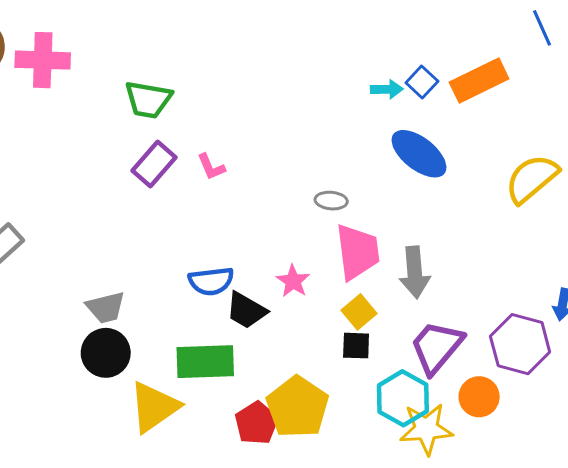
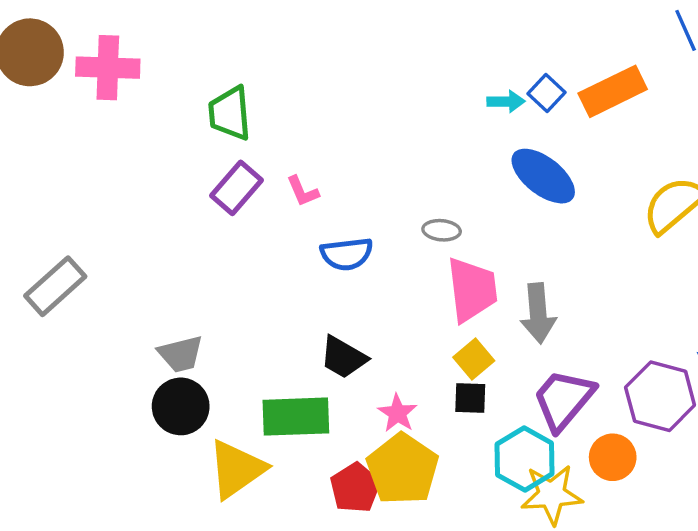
green trapezoid: (148, 100) -> (230, 113), turned 75
blue semicircle: (211, 281) -> (347, 254), moved
pink star: (293, 281) -> (398, 413), moved

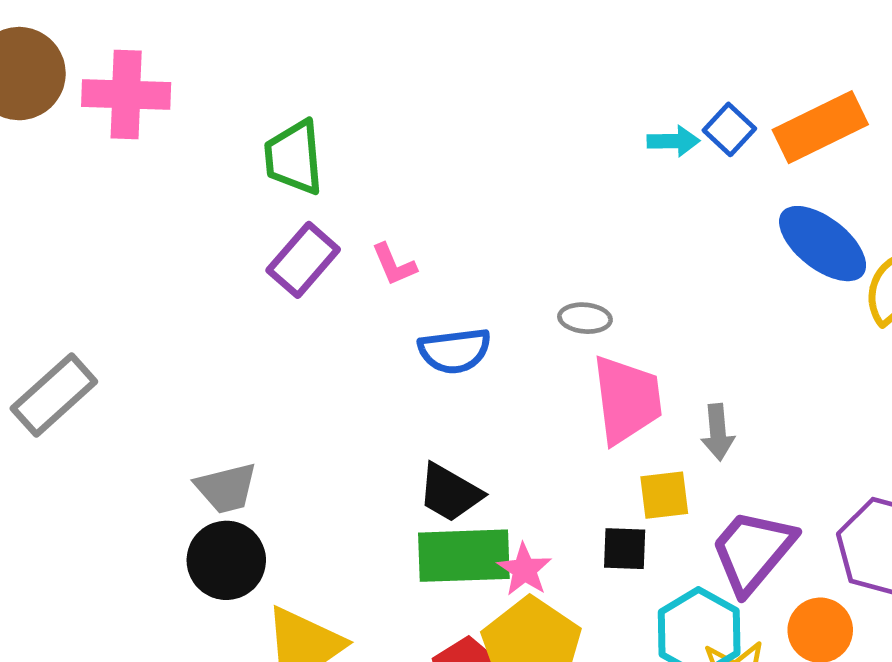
blue ellipse: (543, 176) -> (823, 244), moved
gray arrow: (538, 313) -> (718, 432), size x0.7
yellow square: (474, 359) -> (664, 495), moved, turned 33
green rectangle: (296, 417) -> (464, 556), moved

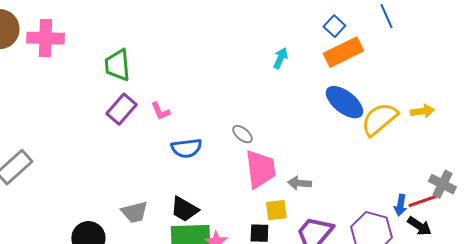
blue square: (729, 129) -> (334, 26), moved
cyan arrow: (673, 141) -> (280, 58), turned -65
gray ellipse: (585, 318) -> (242, 134), turned 35
gray arrow: (718, 432) -> (299, 183), turned 100
gray trapezoid: (226, 488) -> (134, 212), moved

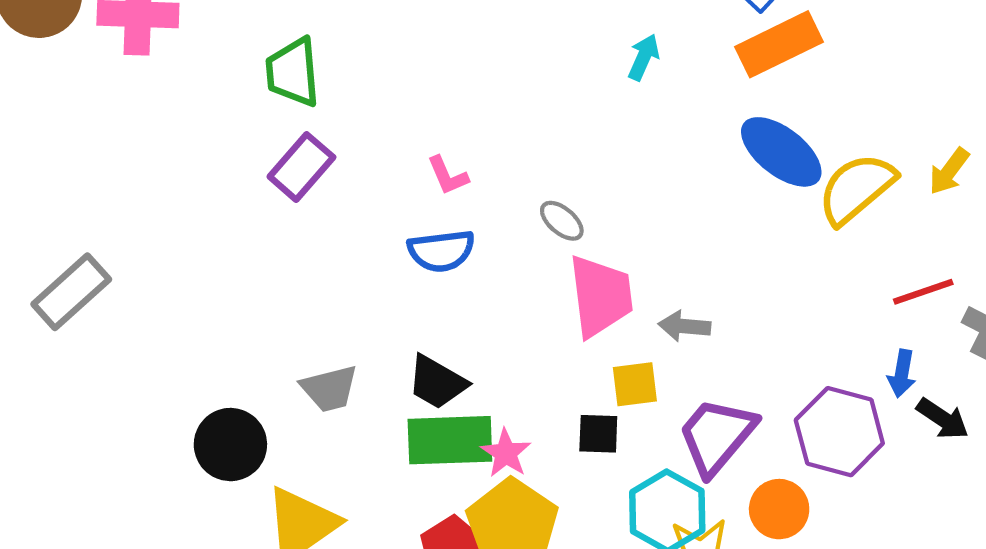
pink L-shape: (160, 111) -> (448, 176), moved
yellow arrow: (422, 111) -> (949, 171), turned 135
red line: (422, 201) -> (923, 292), moved

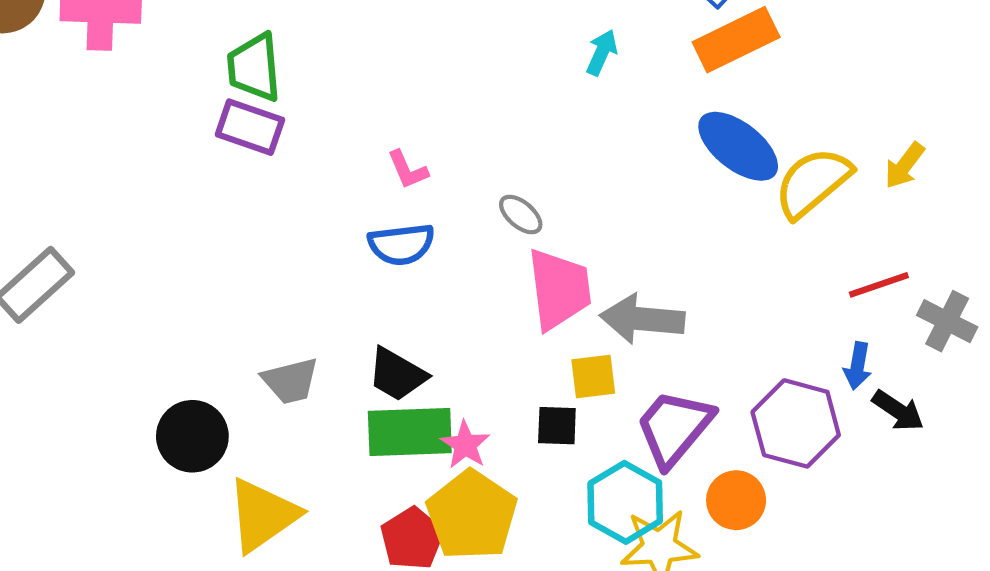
purple rectangle: (301, 167) -> (250, 127), moved, turned 68
gray arrow: (684, 326) -> (642, 319), size x1.6

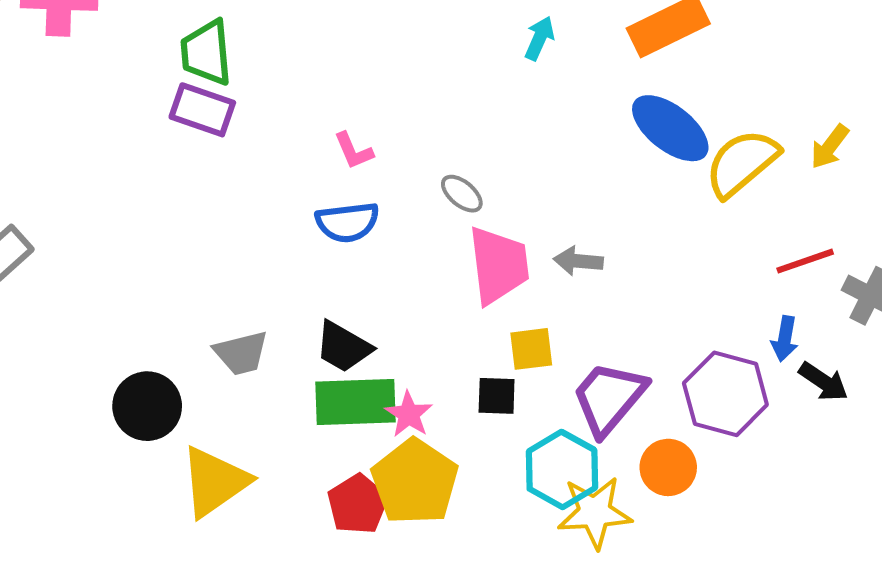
gray arrow: (642, 319) -> (578, 261), moved, size x0.6

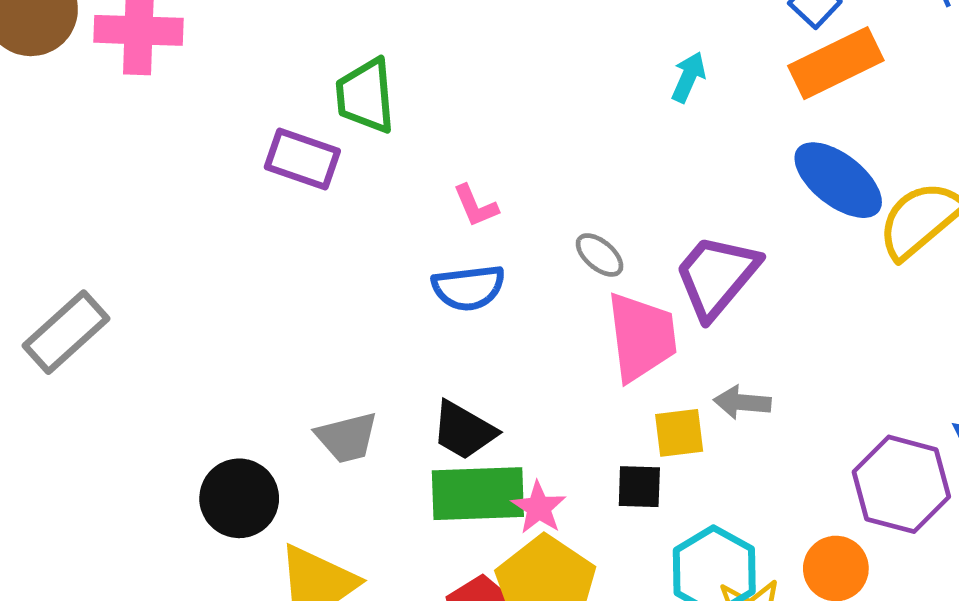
green trapezoid: (206, 53) -> (366, 96), moved
gray arrow: (578, 261) -> (742, 402), moved
purple trapezoid: (609, 398) -> (717, 276), moved

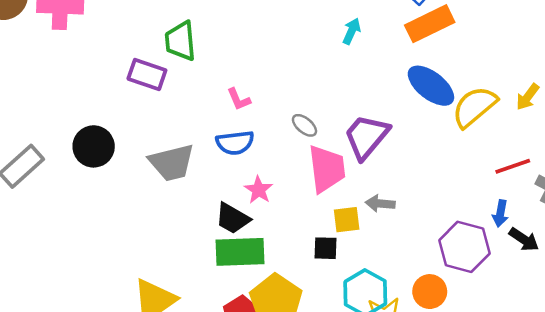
gray trapezoid: (347, 437) -> (172, 163), moved, size x1.4
black circle: (239, 498) -> (94, 146), moved
pink star: (539, 508) -> (259, 190), moved

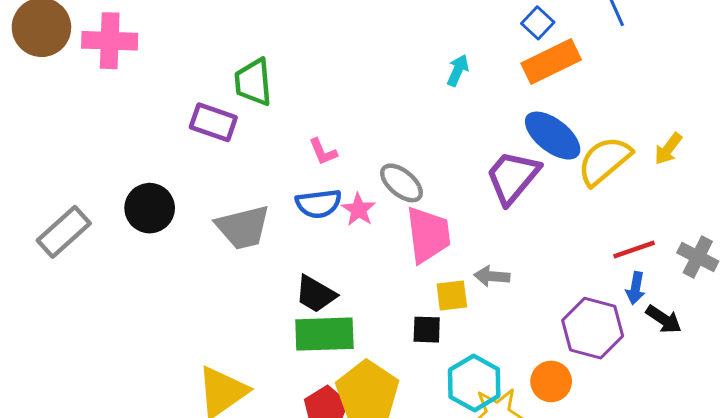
gray ellipse: (304, 125) -> (401, 183), size x1.4
purple trapezoid: (366, 137) -> (513, 177), moved
red line: (513, 166) -> (634, 250), moved
pink star: (259, 190) -> (359, 210), moved

